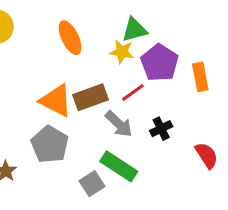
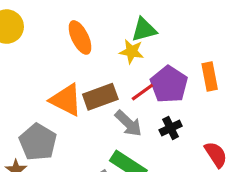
purple pentagon: (160, 63) -> (169, 84), moved
gray pentagon: (50, 144) -> (38, 142), moved

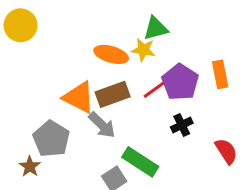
orange ellipse: (80, 37) -> (111, 54), moved, turned -48
gray arrow: (128, 123) -> (102, 125), moved

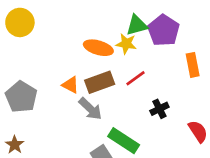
purple pentagon: (180, 82) -> (163, 30), moved
orange triangle: (79, 97) -> (70, 85), size x0.6
gray pentagon: (51, 139) -> (21, 97), moved
brown star: (30, 166) -> (15, 145), moved

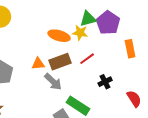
orange triangle: (70, 85) -> (38, 64), turned -32

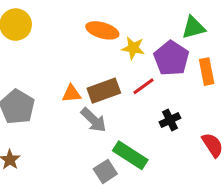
green triangle: (88, 19) -> (193, 27), moved
purple pentagon: (108, 23) -> (171, 58), moved
orange ellipse: (59, 36) -> (102, 30), moved

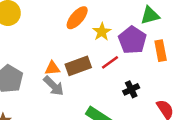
orange ellipse: (102, 30) -> (77, 18), turned -65
yellow star: (133, 48) -> (102, 32), turned 30
gray arrow: (94, 120) -> (54, 86), moved

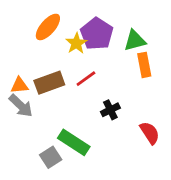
green triangle: (150, 15) -> (135, 41), moved
purple pentagon: (132, 40) -> (97, 34), moved

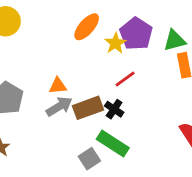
brown rectangle: (49, 83) -> (88, 108), moved
gray arrow: (21, 106) -> (59, 106), turned -75
black cross: (110, 110) -> (114, 109), moved, turned -30

